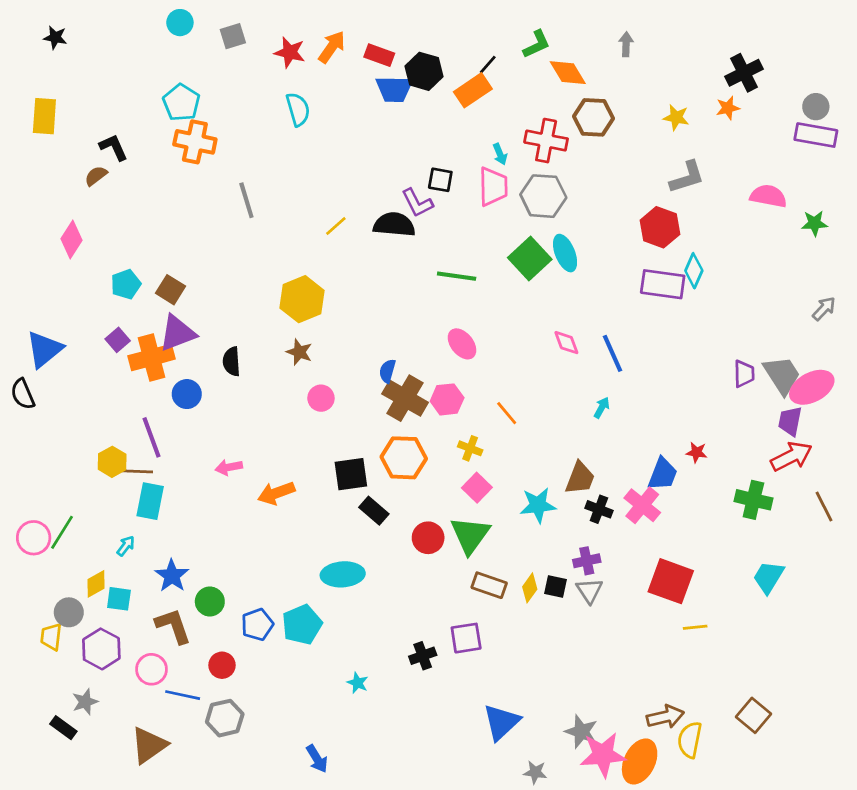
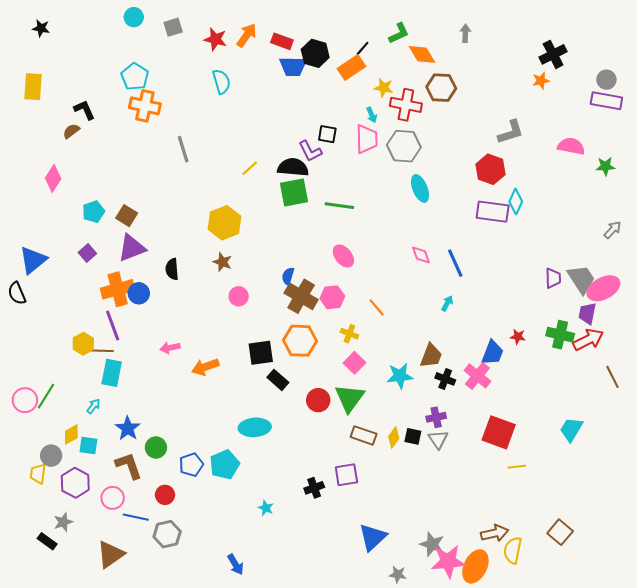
yellow star: (676, 117) -> (384, 88), moved
green square: (530, 258) -> (294, 193), moved, turned 32
orange cross: (152, 357) -> (118, 289), moved
green cross: (753, 500) -> (560, 335), moved

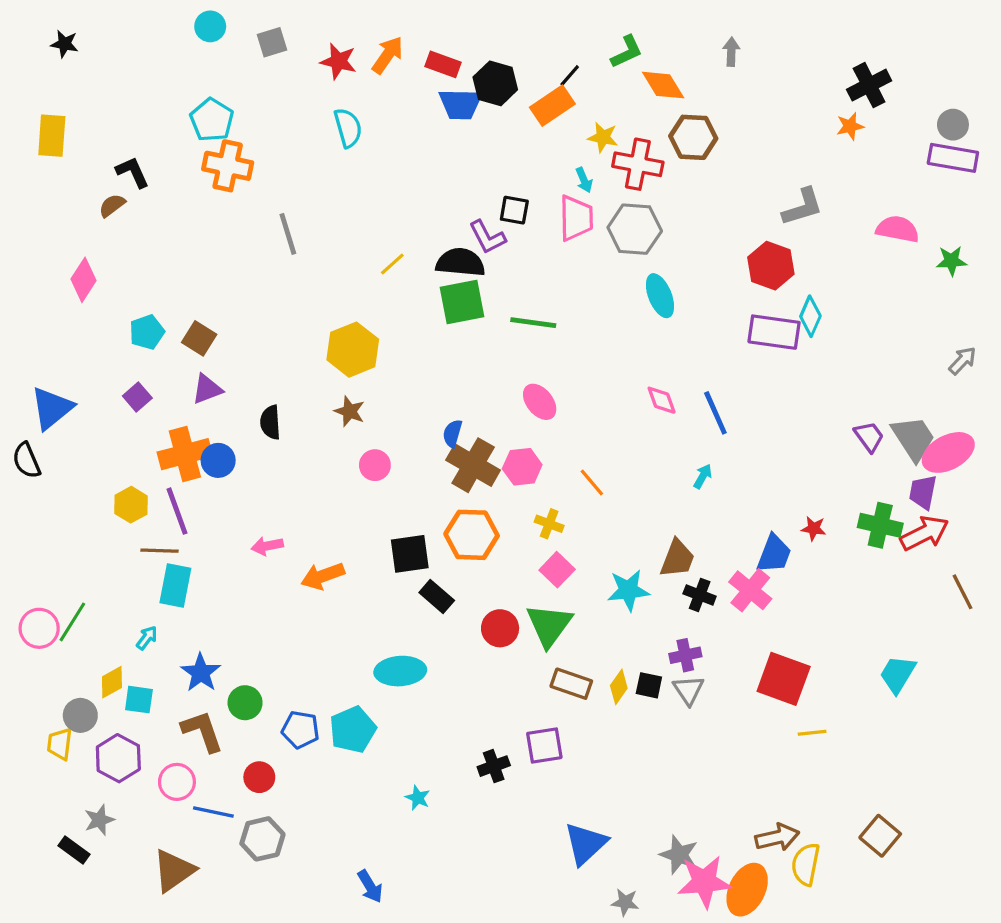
purple triangle: (132, 248) -> (207, 389), size x0.7
purple trapezoid: (553, 278) -> (869, 437), turned -35
yellow hexagon: (83, 344) -> (131, 505), moved
blue pentagon: (191, 465) -> (300, 730), turned 30

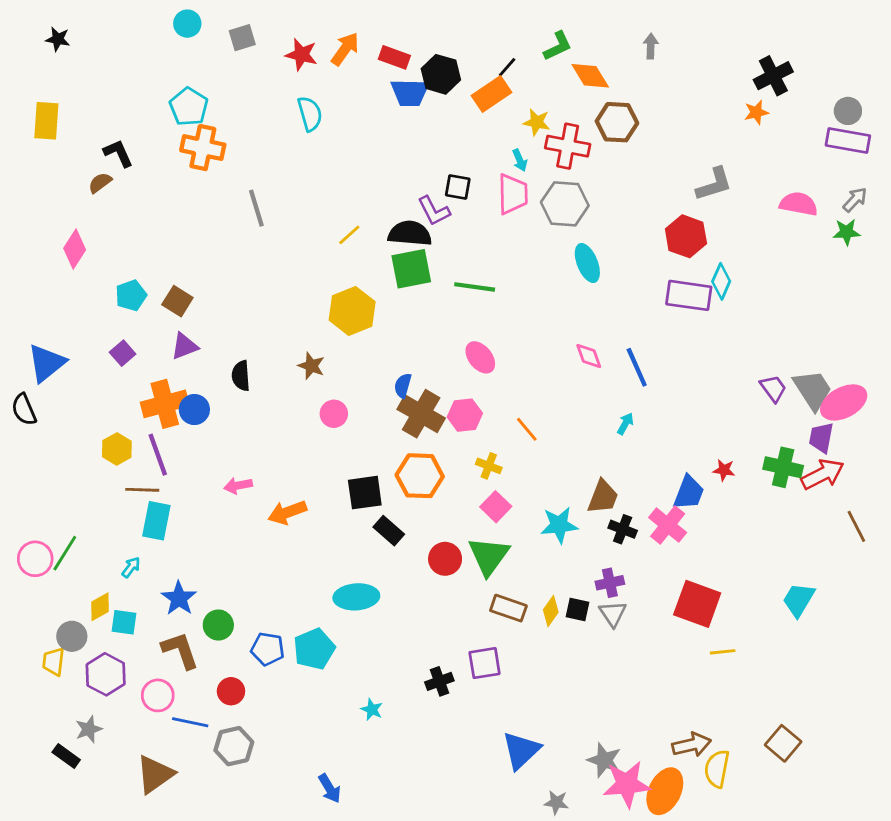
yellow hexagon: (353, 350) -> (352, 311), moved
gray arrow: (962, 361) -> (855, 200), moved

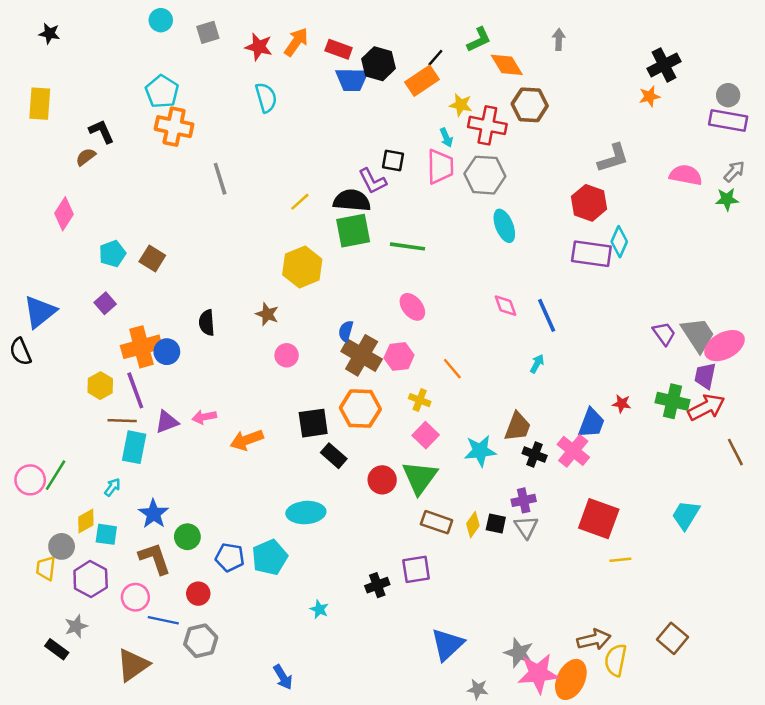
purple triangle: (185, 346) -> (167, 422), moved

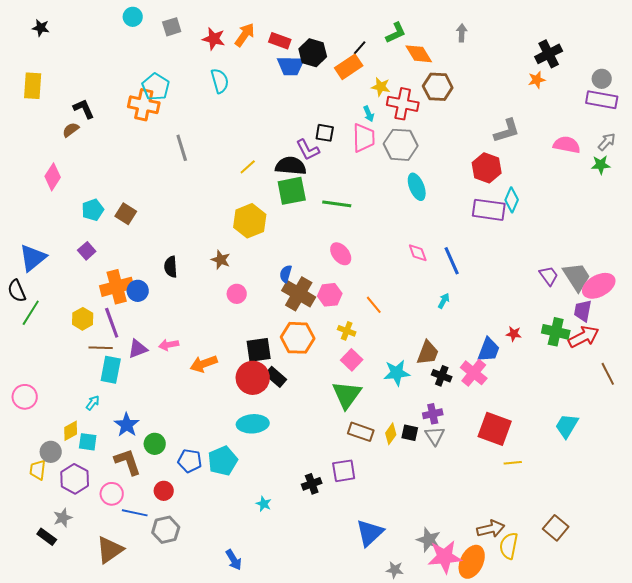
cyan pentagon: (162, 92) -> (156, 87), moved
green line: (56, 475) -> (31, 313), moved
red circle: (382, 480) -> (253, 378), moved, size x1.4

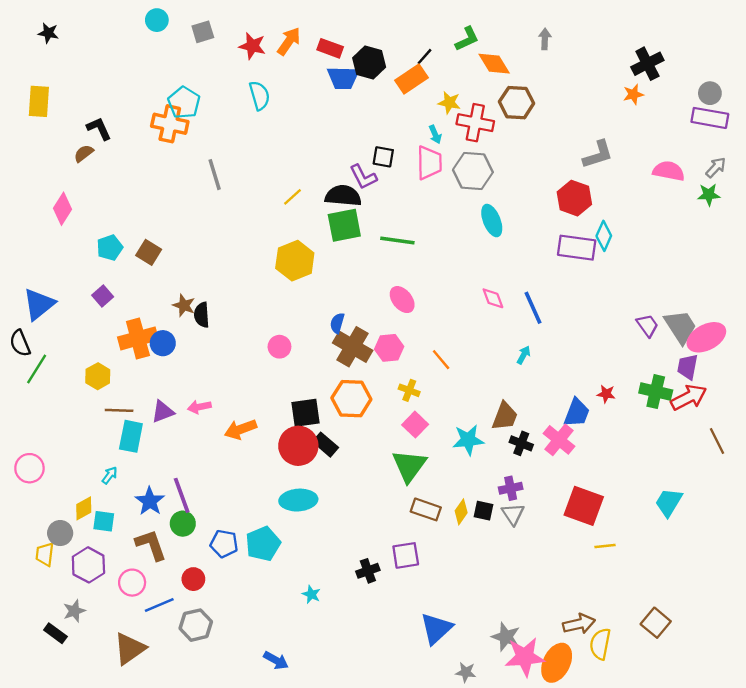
brown star: (221, 260) -> (184, 305), moved
purple line: (112, 323) -> (182, 495), moved
blue line: (135, 513) -> (159, 605), turned -35
blue arrow: (234, 560) -> (276, 660), turned -30

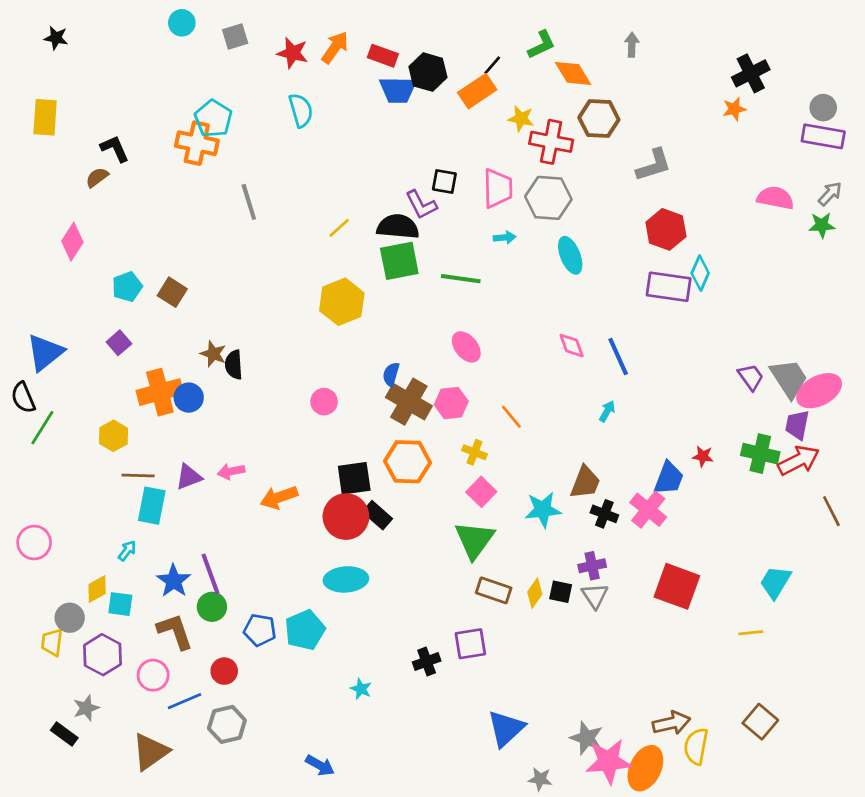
cyan arrow: (435, 134) -> (505, 238), moved, turned -72
gray L-shape: (598, 154) -> (654, 165), moved
yellow line: (605, 546) -> (751, 633), moved

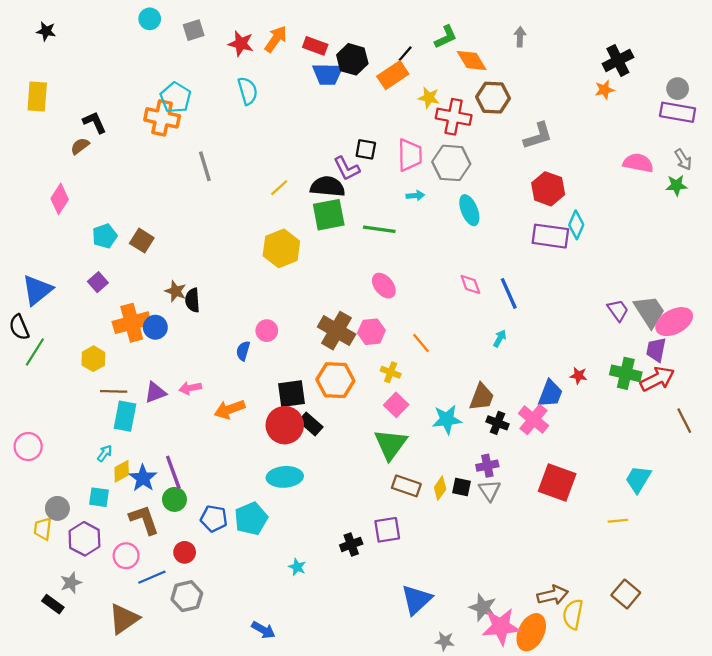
gray arrow: (830, 194) -> (683, 160), turned 105
blue semicircle: (391, 374) -> (243, 351), moved
yellow diamond: (97, 589) -> (122, 471), moved

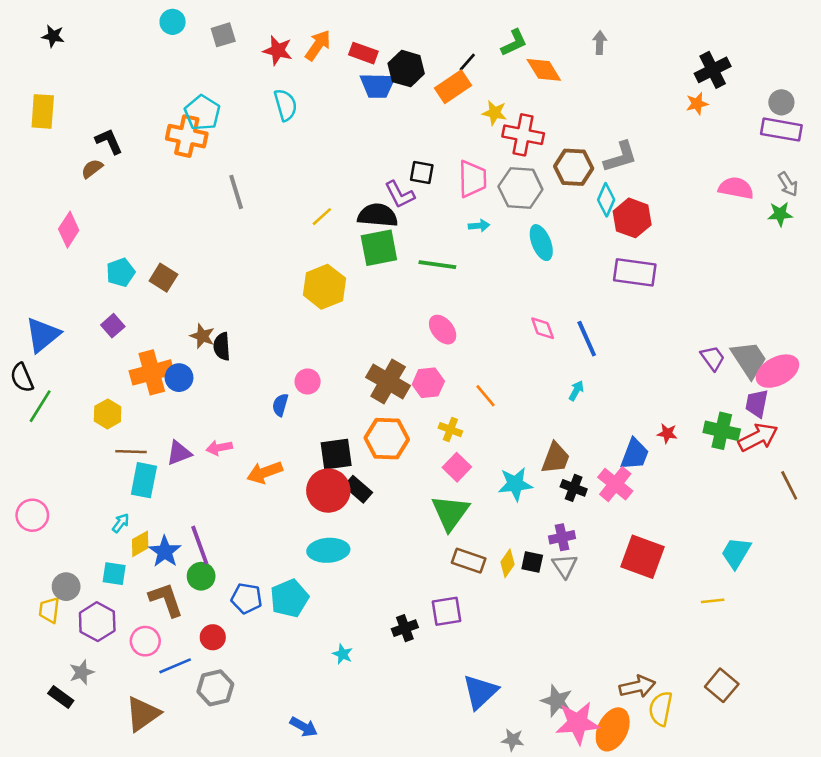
brown hexagon: (493, 98) -> (574, 167), moved
cyan diamond: (576, 225) -> (606, 200), moved

